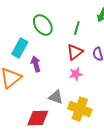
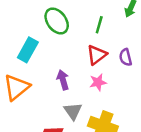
purple arrow: (36, 64) -> (63, 80), moved
gray triangle: (56, 97) -> (73, 111), turned 35

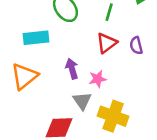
cyan rectangle: (28, 50) -> (36, 38), turned 55
pink star: (98, 82) -> (98, 79), moved

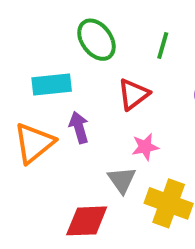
red triangle: (107, 43) -> (134, 94), moved
purple arrow: (72, 69) -> (79, 127), moved

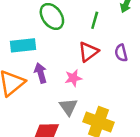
red triangle: (134, 94) -> (88, 52), moved
pink star: (145, 147) -> (73, 78), moved

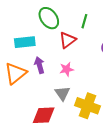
red triangle: (88, 52) -> (68, 40), moved

